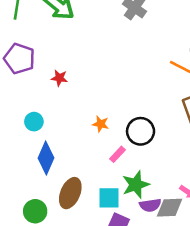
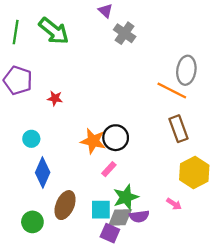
orange star: (101, 124) -> (93, 141), size x1.6
black circle: (141, 131) -> (116, 138), moved
gray diamond: (170, 208) -> (120, 217), moved

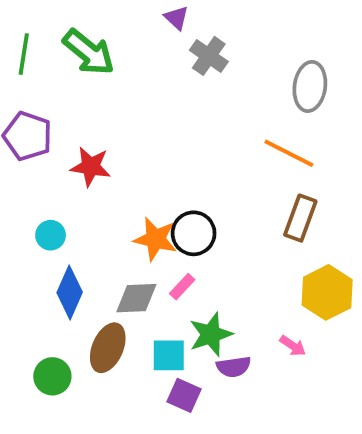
gray ellipse: (186, 70) -> (310, 86), moved
red star: (55, 98) -> (91, 167), size x1.5
brown rectangle: (179, 129) -> (300, 218), turned 40
gray diamond: (120, 217) -> (136, 298), moved

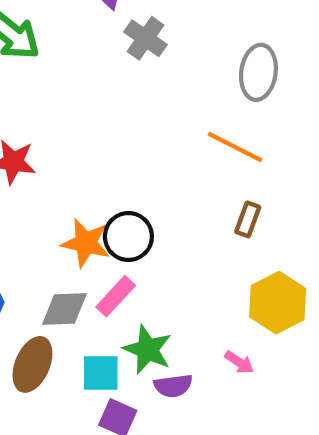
brown rectangle: (300, 218) -> (248, 219), size x0.7
pink rectangle: (182, 287) -> (116, 296), size x1.4
green star: (211, 334) -> (148, 350), turned -30

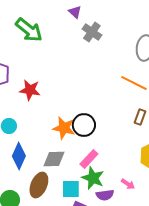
pink rectangle: (116, 296) -> (89, 159), moved
pink arrow: (239, 362) -> (128, 184), moved

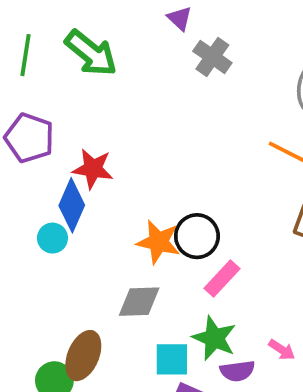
blue diamond: (19, 156) -> (72, 205), moved
pink rectangle: (89, 159) -> (222, 279), moved
brown ellipse: (39, 185) -> (83, 356), moved

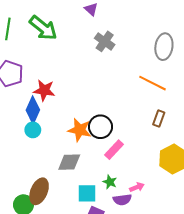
gray cross: (212, 57) -> (105, 41), moved
cyan circle: (52, 238) -> (33, 130), moved
green star: (214, 338) -> (110, 182), size x0.6
pink arrow: (282, 350) -> (137, 187), moved, turned -56

